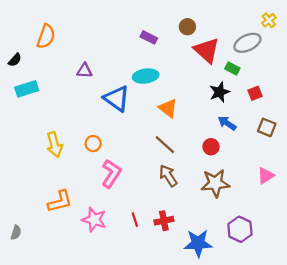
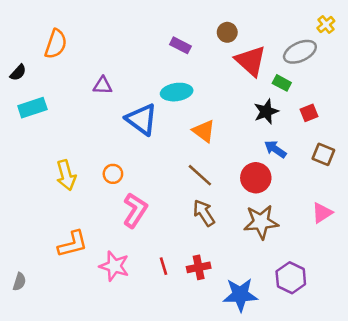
red circle: (211, 147) -> (256, 178), size x1.5

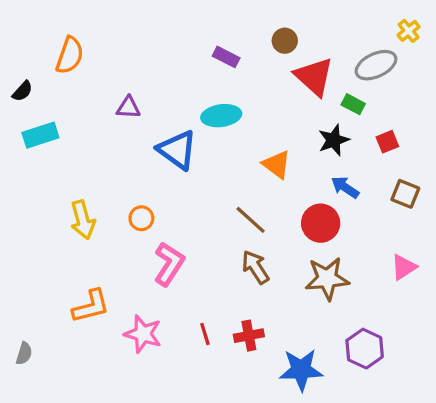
orange triangle: (204, 131) -> (277, 165), moved

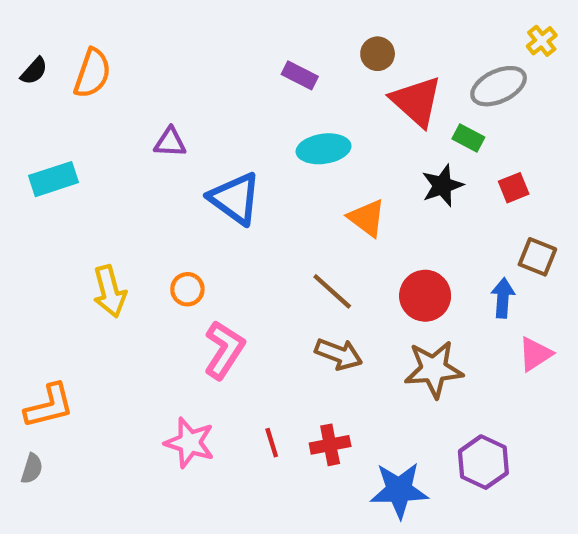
black semicircle: (22, 91) -> (34, 71), moved
cyan ellipse: (221, 116) -> (324, 149), moved
blue arrow: (345, 187) -> (503, 298), moved, turned 60
brown arrow: (255, 267) -> (339, 354), turned 144
orange L-shape: (91, 306) -> (49, 406), moved

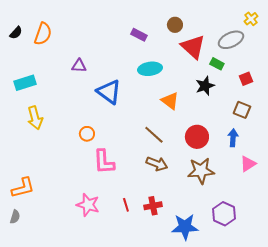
red square: (514, 188) -> (246, 79), moved
brown square: (537, 257) -> (242, 110), moved
yellow arrow: (110, 291) -> (35, 118), moved
pink L-shape: (224, 350) -> (104, 162), turned 144

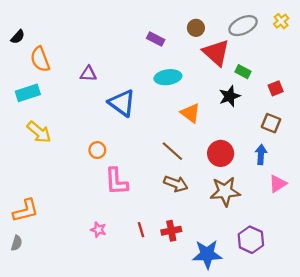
orange semicircle: (43, 34) -> (40, 59), moved, turned 140
gray ellipse: (231, 40) -> (243, 26), moved
yellow arrow: (35, 118) -> (39, 132), turned -35
pink star: (88, 205) -> (98, 230), size x0.6

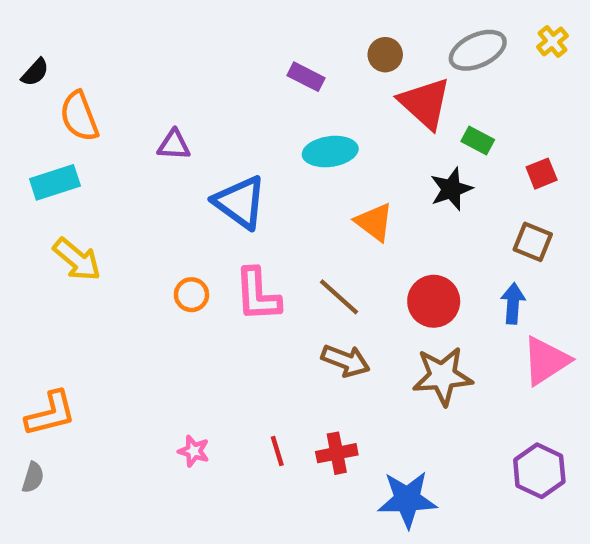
pink L-shape: (116, 181) -> (258, 295), moved
pink triangle: (278, 184) -> (546, 361), size x1.4
purple hexagon: (251, 240) -> (539, 471), moved

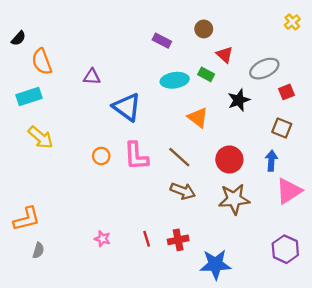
gray ellipse: (478, 50) -> (264, 69), moved
red triangle: (425, 103) -> (225, 55), size x0.6
green rectangle: (478, 141) -> (206, 74), moved
gray semicircle: (33, 477) -> (38, 250), moved

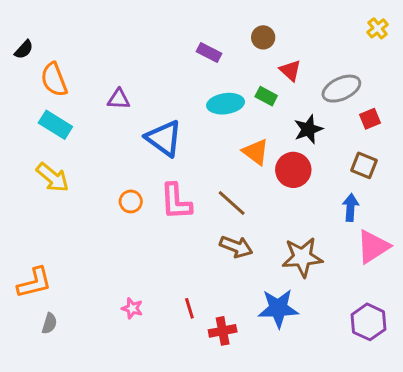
cyan rectangle: (29, 97) -> (55, 125), moved, turned 50
red circle: (229, 159) -> (293, 170), moved
red cross: (178, 240) -> (223, 331), moved
blue star: (215, 264) -> (278, 308), moved

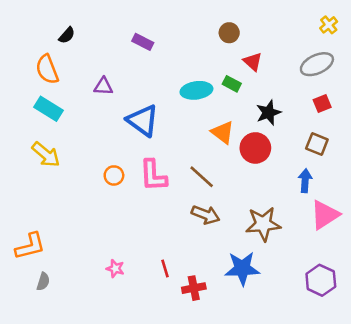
black semicircle: (24, 49) -> (67, 35), moved
purple rectangle: (209, 52) -> (143, 42), moved
gray ellipse: (341, 89) -> (317, 64), moved

